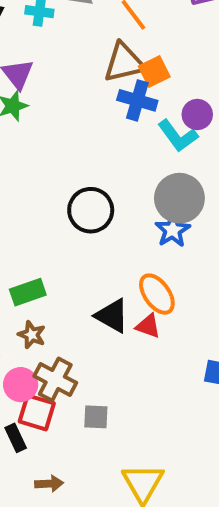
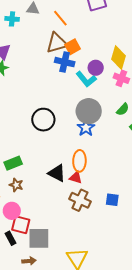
orange ellipse: (157, 294) -> (79, 161), turned 40
brown cross: (55, 379) -> (80, 200), moved
gray square: (96, 417) -> (39, 238), moved, size x1.6

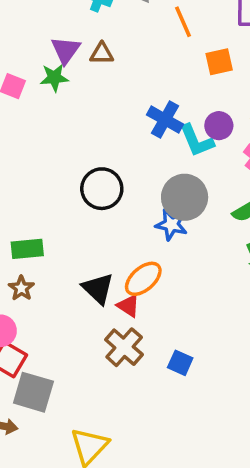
brown triangle: (57, 43) -> (102, 54), moved, size x0.6
orange square: (73, 47) -> (219, 62), moved
blue cross: (65, 62) -> (165, 119), moved
blue star: (86, 128) -> (171, 225), turned 30
orange ellipse: (79, 161) -> (143, 279), turned 30

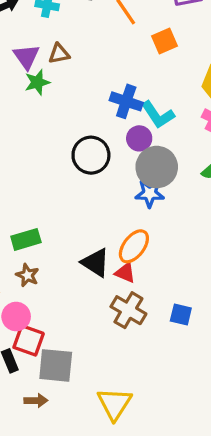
green star: (54, 78) -> (37, 82), moved
purple circle: (219, 126) -> (139, 138), moved
black circle: (102, 189) -> (91, 155), moved

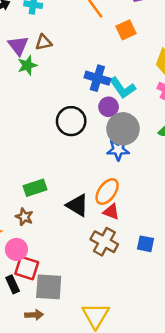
green rectangle: (26, 239) -> (35, 188), moved
red triangle: (125, 273) -> (111, 212), moved

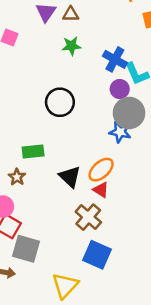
green star: (27, 65) -> (71, 46), moved
black circle: (71, 121) -> (60, 102), moved
blue square: (146, 244) -> (97, 255), moved, size x1.6

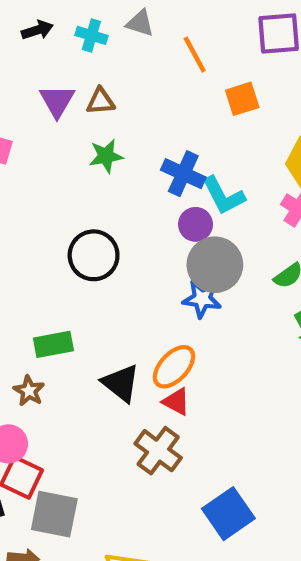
blue square: (97, 255) -> (228, 514), moved, turned 36

